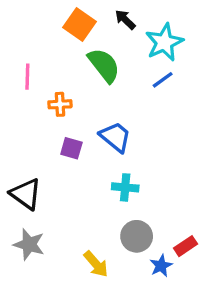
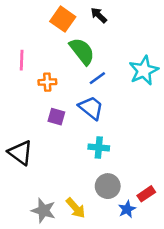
cyan star: (164, 42) -> (144, 70), moved
blue line: (163, 80) -> (97, 78), moved
gray star: (29, 244) -> (43, 210), moved

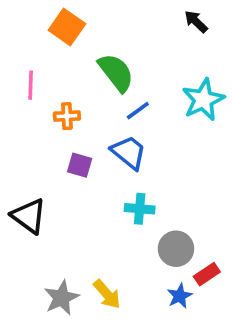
black arrow: (99, 15) -> (196, 22), moved
orange square: (63, 19) -> (67, 27), moved
gray circle: (108, 186) -> (176, 249), moved
gray star: (43, 210) -> (61, 298), turned 30

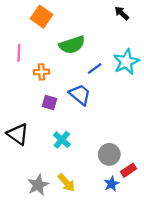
green semicircle: (116, 72) -> (72, 45), turned 110
blue line: (138, 111) -> (95, 69), moved
cyan cross: (140, 209) -> (62, 140), moved, turned 36

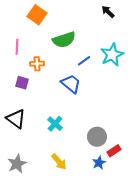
purple square: (49, 102) -> (22, 83), moved
gray star: (38, 185) -> (17, 164), moved

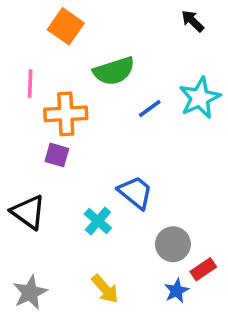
orange cross: (37, 64) -> (66, 114), size x1.6
purple square: (22, 83) -> (57, 155), moved
blue trapezoid: (71, 84) -> (135, 192), moved

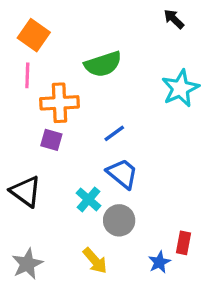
orange square: (66, 26) -> (34, 35), moved
blue line: (150, 108) -> (114, 133), moved
gray circle: (173, 244) -> (119, 220), moved
red rectangle: (203, 269) -> (184, 243), turned -45

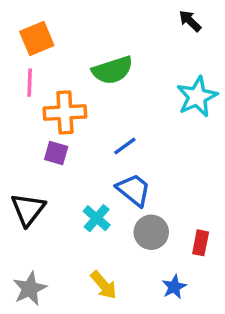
orange square: (34, 35) -> (37, 38), turned 32
black triangle: (26, 191) -> (28, 209), turned 32
gray circle: (119, 220) -> (151, 232), moved
red rectangle: (184, 243) -> (201, 243), moved

